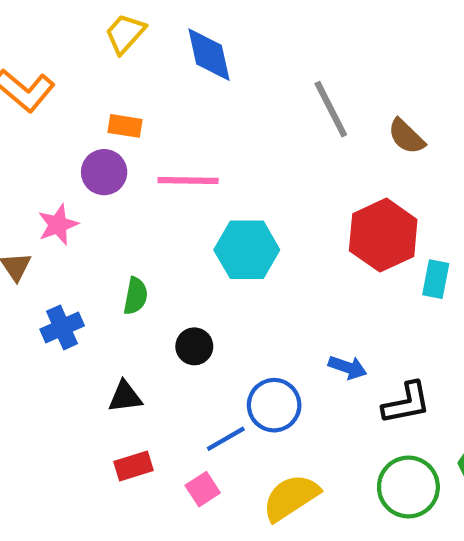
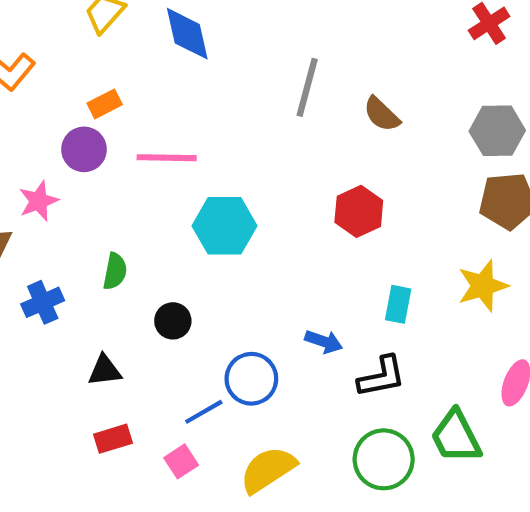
gray line: (331, 109) -> (307, 87), turned 42
orange rectangle: (125, 126) -> (105, 104), turned -36
red hexagon: (383, 235) -> (359, 211), size x0.7
cyan rectangle: (436, 279) -> (398, 304), moved

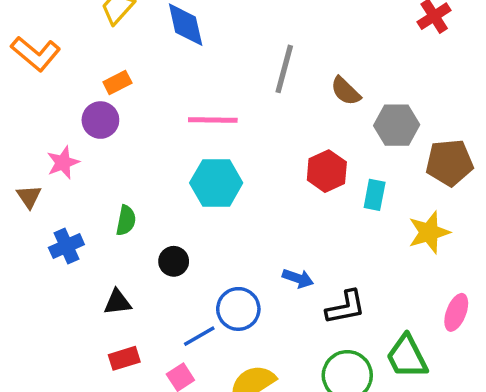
gray hexagon: (497, 131) -> (397, 125), moved
pink line: (167, 158) -> (213, 120), moved
cyan rectangle: (398, 304) -> (375, 195), moved

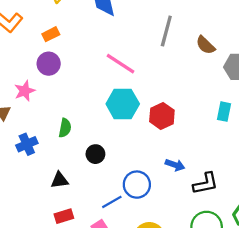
orange rectangle: (117, 83) -> (51, 34), moved
pink line: (213, 120) -> (121, 64), turned 32
red hexagon: (327, 171) -> (162, 116), moved

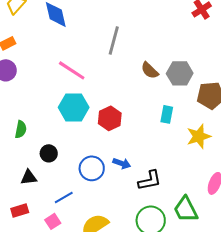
brown semicircle: (205, 45) -> (150, 70), moved
black triangle: (60, 180) -> (29, 177), moved
blue circle: (137, 185) -> (92, 168), moved

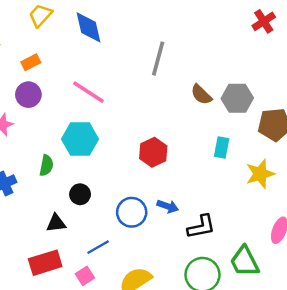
pink line: (72, 70) -> (88, 92), moved
cyan hexagon: (74, 107) -> (80, 139), moved
red rectangle: (20, 210) -> (45, 263), size x1.5

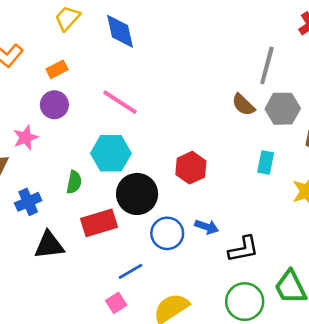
gray line: (158, 59) -> (267, 65), moved
black circle: (80, 194) -> (137, 194), moved, size x1.8
black triangle: (56, 223) -> (49, 245), moved, size x1.4
red rectangle: (45, 263) -> (99, 223), moved

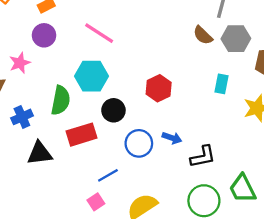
green semicircle: (74, 182) -> (61, 100), size x1.5
black circle: (137, 194) -> (113, 110), size x0.7

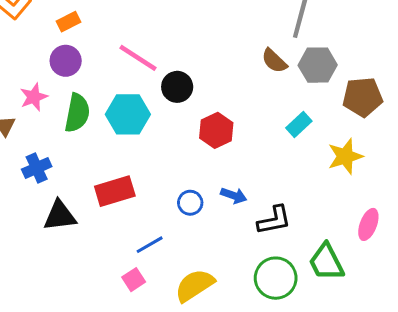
cyan rectangle: (222, 84) -> (299, 125), turned 36
green semicircle: (61, 100) -> (77, 113), moved
black circle: (113, 110) -> (177, 87), moved
blue circle: (139, 143) -> (190, 203), size x0.7

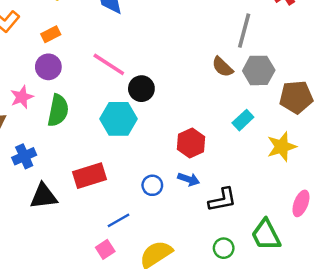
cyan hexagon: (128, 114) -> (118, 119), moved
red hexagon: (216, 130) -> (191, 143), moved
green circle: (276, 278) -> (224, 248), size x0.6

